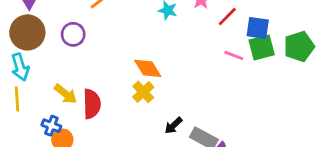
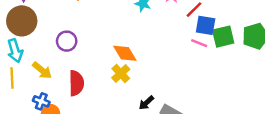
blue square: (258, 28) -> (206, 25), moved
purple circle: (73, 34) -> (67, 41), moved
yellow arrow: (66, 94) -> (42, 70), moved

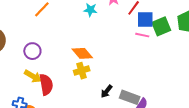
yellow arrow: (42, 70) -> (33, 76), moved
yellow cross: (121, 73) -> (82, 71), turned 35

